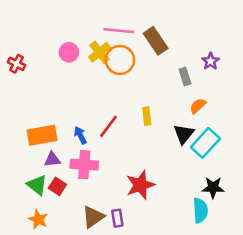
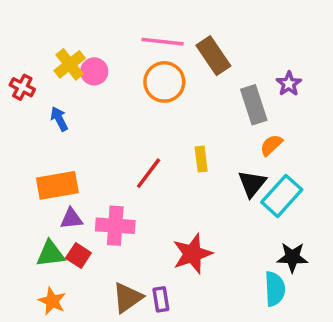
yellow cross: (100, 52) -> (70, 64), moved
gray rectangle: (185, 77) -> (254, 105), size x1.5
blue arrow: (80, 135) -> (59, 119), moved
green triangle: (37, 185) -> (50, 254), turned -45

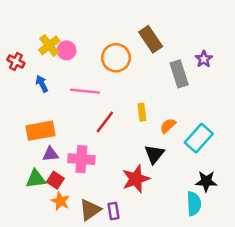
pink line: (163, 42) -> (85, 91), moved
orange semicircle: (271, 145) -> (168, 126), moved
black triangle: (252, 184) -> (154, 154), moved
orange star: (52, 301) -> (60, 201), moved

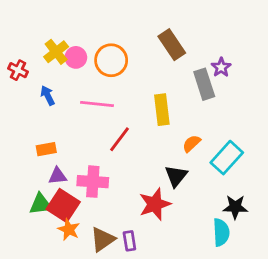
orange circle: (116, 58) -> (111, 60), moved
purple star: (204, 59) -> (221, 67), moved
yellow rectangle: (142, 112) -> (162, 110), moved, size x1.5
orange rectangle: (41, 131) -> (46, 149), size x0.6
red square: (55, 180) -> (63, 206), size x1.6

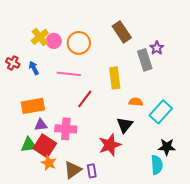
red cross: (18, 70) -> (13, 63), moved
orange semicircle: (192, 143) -> (136, 102), turned 48
orange rectangle: (46, 149) -> (33, 106), size x1.6

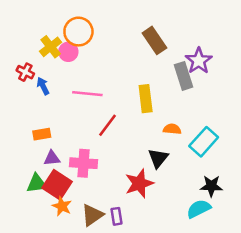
orange circle: (79, 43) -> (78, 32), moved
purple star: (157, 48) -> (199, 61), size x1.5
red cross: (13, 63) -> (25, 72), moved
orange rectangle: (33, 106) -> (42, 134), size x0.6
cyan semicircle: (157, 165) -> (199, 209), turned -114

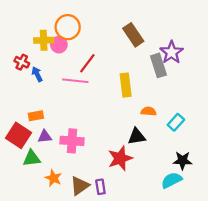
yellow cross: (51, 47) -> (44, 40), turned 36
red line: (108, 125) -> (87, 63), moved
cyan rectangle: (204, 142) -> (176, 122), size x0.7
black triangle: (158, 158) -> (137, 136), turned 42
red square: (57, 185) -> (18, 135), moved

